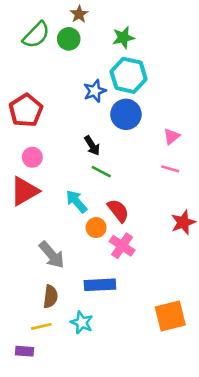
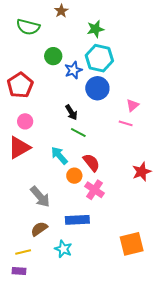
green semicircle: (36, 35) -> (28, 27), turned 60
green circle: (69, 39) -> (53, 56), moved
pink line: (170, 169) -> (126, 123), moved
brown semicircle: (51, 296) -> (39, 229), turned -132
yellow line: (41, 326) -> (23, 252), moved

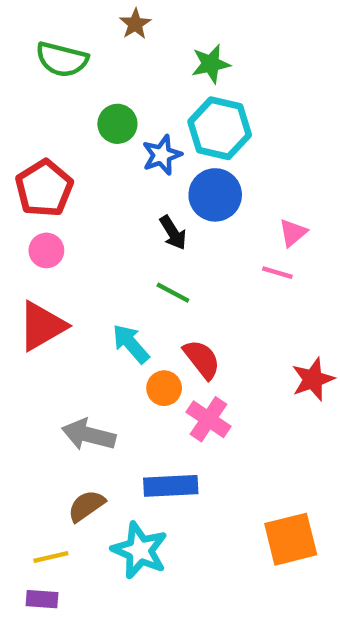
black arrow: (71, 112) -> (173, 233), moved
pink circle: (25, 121) -> (46, 250), moved
gray arrow: (40, 197) -> (89, 435), turned 145
cyan star: (63, 249) -> (140, 550), size x1.4

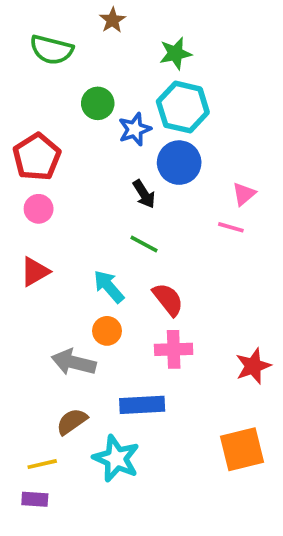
red triangle: (42, 326) -> (35, 272), size x0.7
red star: (313, 379) -> (253, 366), moved
orange circle: (164, 388) -> (107, 331), moved
pink cross: (209, 419) -> (174, 349), turned -36

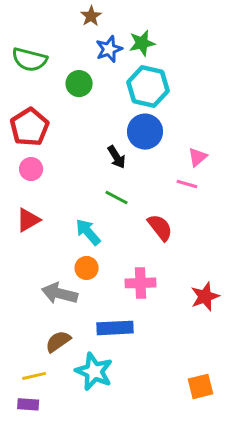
green semicircle: (51, 50) -> (30, 60), moved
blue star: (135, 129) -> (109, 49), moved
red semicircle: (168, 299) -> (160, 227), moved
orange square: (242, 449) -> (200, 386), moved, size x0.7

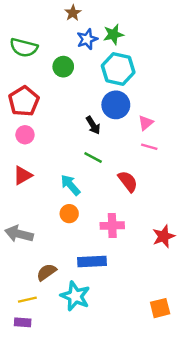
pink triangle: (197, 157) -> (146, 123), moved
gray arrow: (60, 293) -> (19, 234), moved

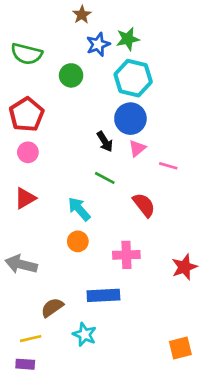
pink triangle: (146, 123) -> (137, 148), moved
cyan star: (75, 296) -> (85, 334), size x0.7

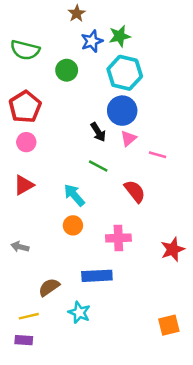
gray arrow: (21, 264) -> (20, 247), size x0.6

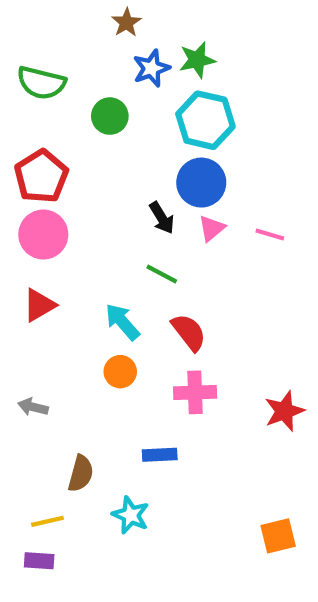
pink circle: (26, 142) -> (43, 235), size x1.5
pink line: (157, 155) -> (270, 235), moved
red semicircle: (135, 191) -> (189, 332), moved
blue rectangle: (97, 276) -> (160, 455), size x0.7
brown semicircle: (49, 287) -> (81, 473), turned 140

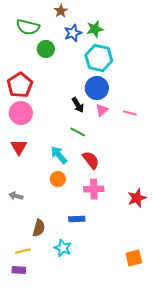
green semicircle: (41, 83) -> (28, 27), moved
green circle: (110, 116) -> (46, 49), moved
red triangle: (39, 305) -> (19, 147), turned -30

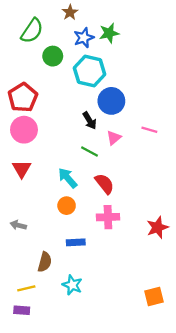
green semicircle: (28, 27) -> (32, 31), turned -70
cyan hexagon: (99, 58) -> (90, 71), moved
pink triangle: (102, 110) -> (114, 138), moved
blue rectangle: (77, 219) -> (76, 242), moved

